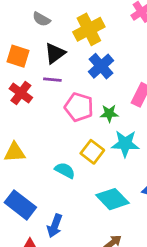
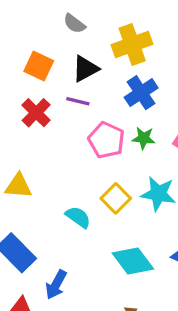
green star: (109, 113) -> (144, 138), moved

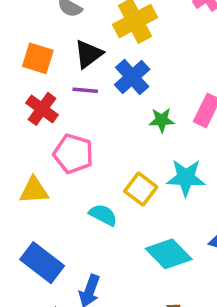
blue cross: (141, 93) -> (132, 77), moved
pink pentagon: (106, 140) -> (73, 154), moved

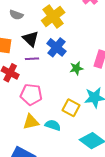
black triangle: (88, 54) -> (31, 39), turned -30
yellow triangle: (34, 190) -> (31, 122), moved

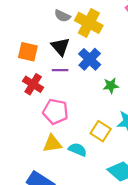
gray semicircle: (16, 15) -> (62, 16), moved
yellow cross: (53, 16) -> (89, 23), turned -30

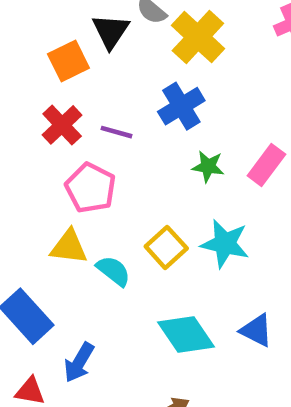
black triangle: (60, 47) -> (111, 31), moved
orange square: (28, 52) -> (68, 61), turned 36
purple line: (60, 70) -> (117, 132), moved

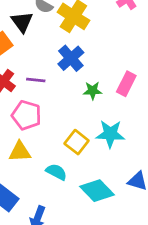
cyan semicircle: (113, 271) -> (56, 172), moved

